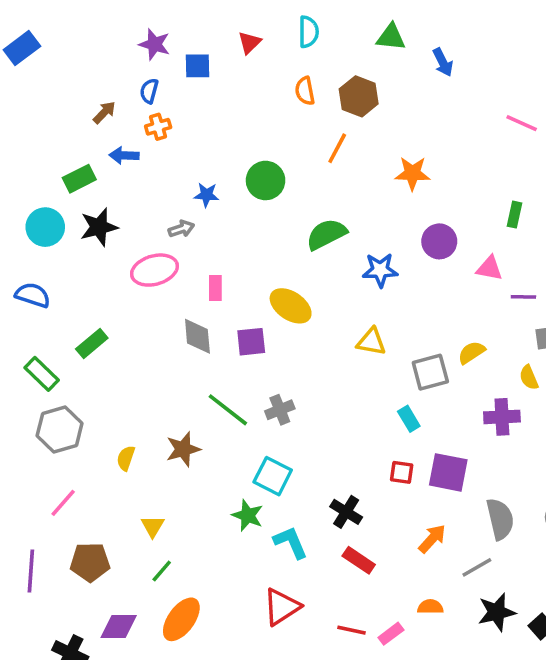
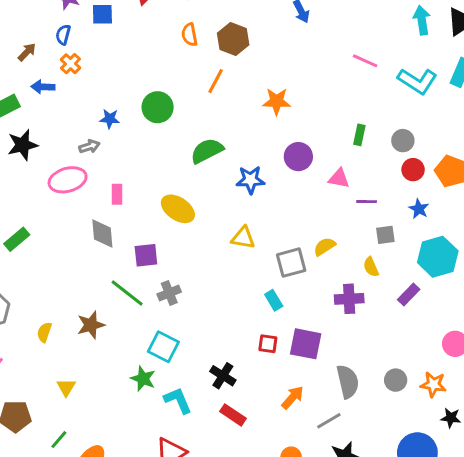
orange cross: (158, 127) -> (70, 64), turned -30
purple square: (251, 342) -> (146, 255), moved
green line: (162, 571) -> (59, 440), moved

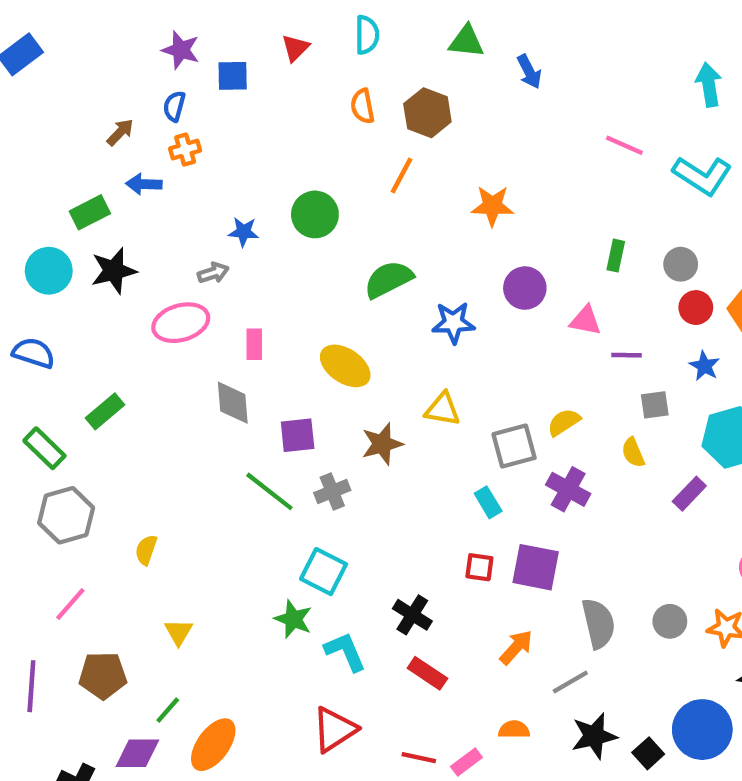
orange cross: (70, 64) -> (185, 150), turned 30
purple cross: (349, 299) -> (568, 489), moved, turned 32
brown star: (91, 325) -> (382, 444), moved

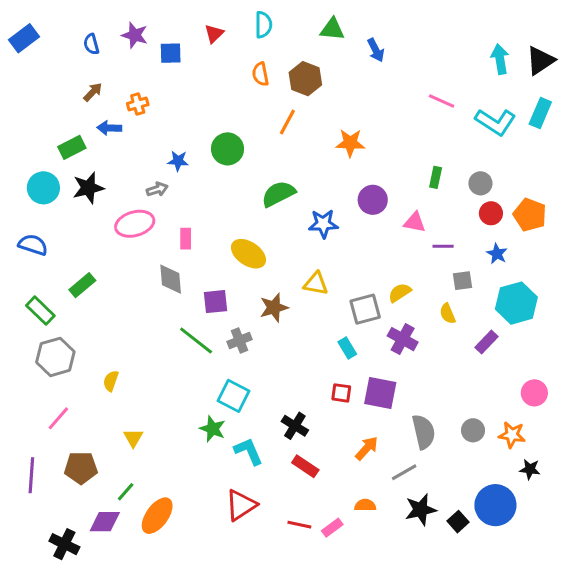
blue semicircle: (174, 106) -> (91, 44), moved, turned -30

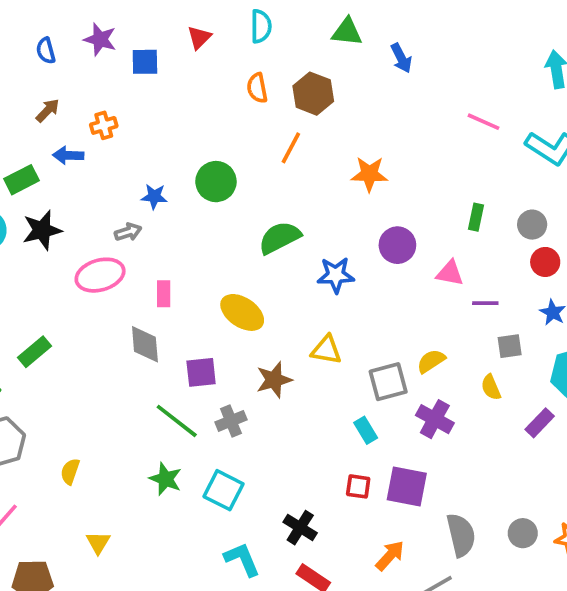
green star: (213, 429) -> (165, 479), moved

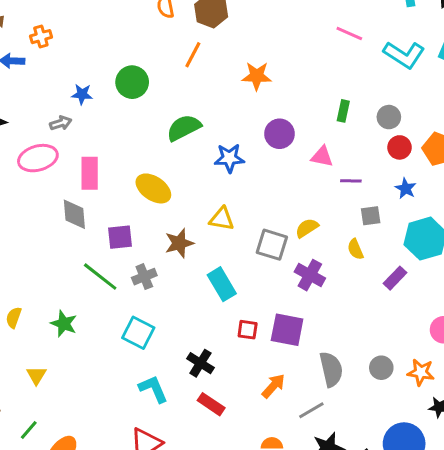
pink rectangle: (164, 294) -> (90, 173), size x1.5
gray square: (388, 382) -> (272, 245), turned 32
cyan rectangle: (366, 430) -> (222, 284), moved, size x1.5
green star: (165, 479) -> (64, 324), moved

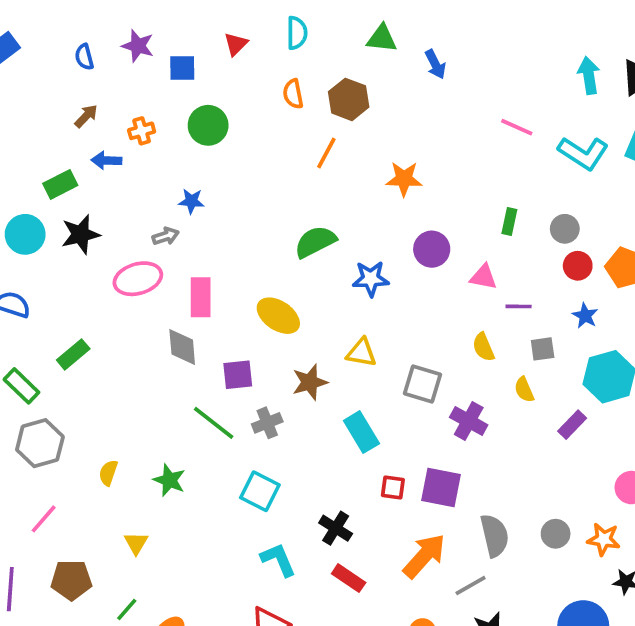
green circle: (132, 82) -> (208, 125), moved
yellow semicircle: (307, 228) -> (483, 347), moved, turned -80
orange arrow: (273, 386) -> (424, 556), size x1.5

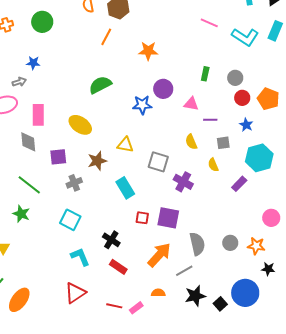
blue star: (371, 279) -> (142, 105), moved
green line: (214, 423) -> (29, 185), moved

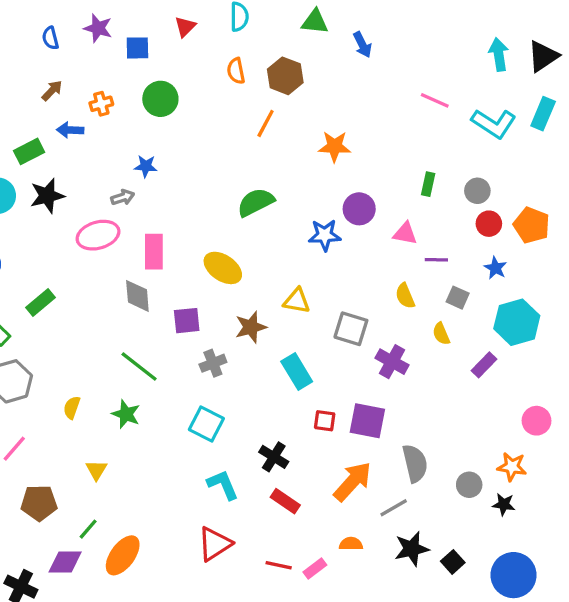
gray square: (223, 143) -> (458, 298), turned 32
gray circle: (230, 243) -> (469, 485), moved
black star: (268, 269) -> (504, 504), moved
blue circle: (245, 293) -> (514, 575), moved

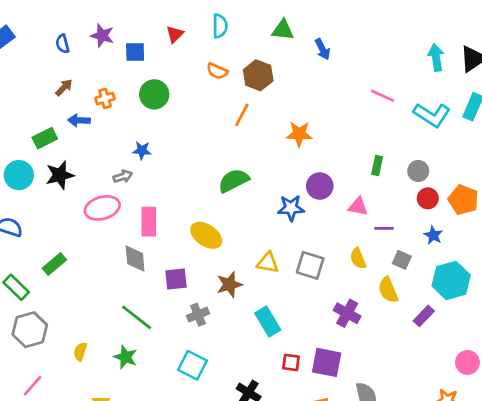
orange semicircle: (236, 71) -> (217, 71), turned -55
gray square: (351, 329) -> (310, 265), moved
yellow semicircle: (441, 334) -> (388, 290), size x1.4

